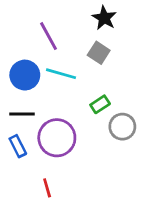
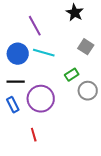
gray square: (99, 53) -> (86, 47), moved

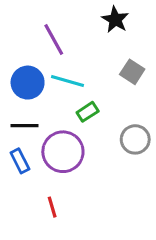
green rectangle: (72, 75) -> (88, 112), moved

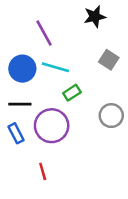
black star: (115, 20) -> (95, 17), turned 30

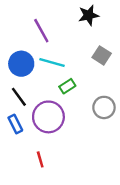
black line: (20, 104) -> (19, 97), turned 54

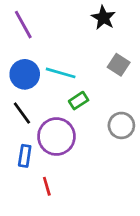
black star: (89, 15) -> (103, 18), turned -30
purple line: (41, 31) -> (23, 25), moved
blue rectangle: (15, 124) -> (25, 156), moved, turned 36

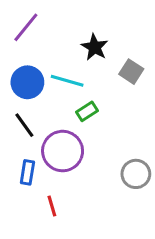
black star: (103, 18) -> (95, 47), moved
purple line: (23, 25) -> (26, 27), turned 68
gray circle: (121, 125) -> (136, 174), moved

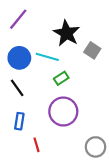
black star: (95, 47) -> (67, 33), size x1.4
purple circle: (63, 151) -> (63, 112), moved
gray circle: (136, 174) -> (96, 147), moved

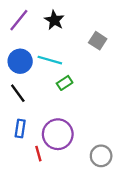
black star: (67, 33) -> (54, 20), moved, size x0.7
gray square: (92, 50) -> (98, 41), moved
purple circle: (63, 112) -> (58, 134), moved

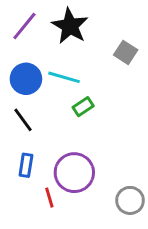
black star: (54, 20) -> (70, 26), size x1.4

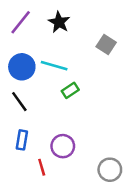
black star: (70, 26) -> (59, 22), size x0.7
purple circle: (74, 173) -> (63, 146), size x0.7

